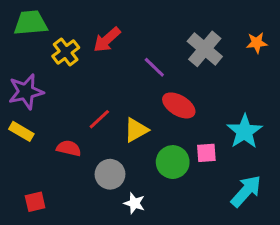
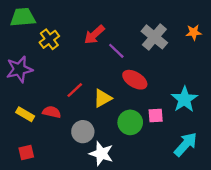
red arrow: (107, 40) -> (94, 35), moved
yellow rectangle: (21, 131) -> (25, 114), moved
white star: (134, 203) -> (101, 154), size x1.5

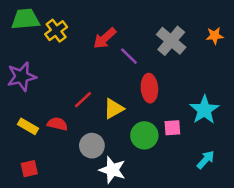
yellow cross: (49, 39) -> (56, 31), moved
red ellipse: (135, 80) -> (149, 88), turned 55
cyan arrow: (186, 144) -> (206, 160), size x0.7

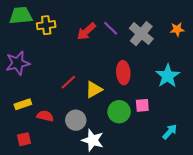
yellow cross: (56, 31) -> (46, 25), turned 30
purple line: (129, 56) -> (111, 28), moved
cyan star: (204, 110) -> (168, 76), moved
red semicircle: (57, 124) -> (45, 116), moved
yellow rectangle: (28, 126) -> (23, 104), turned -49

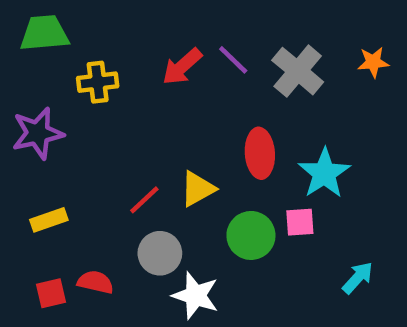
yellow cross: (46, 25) -> (98, 82), moved
cyan star: (168, 76) -> (324, 173), moved
red line: (68, 82) -> (144, 200), moved
red semicircle: (45, 116) -> (95, 282), moved

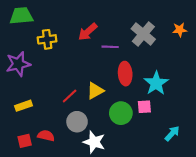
purple line: (233, 60) -> (110, 47), moved, turned -42

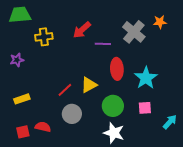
orange star: (180, 30) -> (160, 22), moved
purple star: (18, 64) -> (17, 60), size x0.6
pink square: (144, 107) -> (145, 108), moved
cyan arrow: (172, 133) -> (170, 122), moved
white star: (94, 142) -> (114, 133), moved

